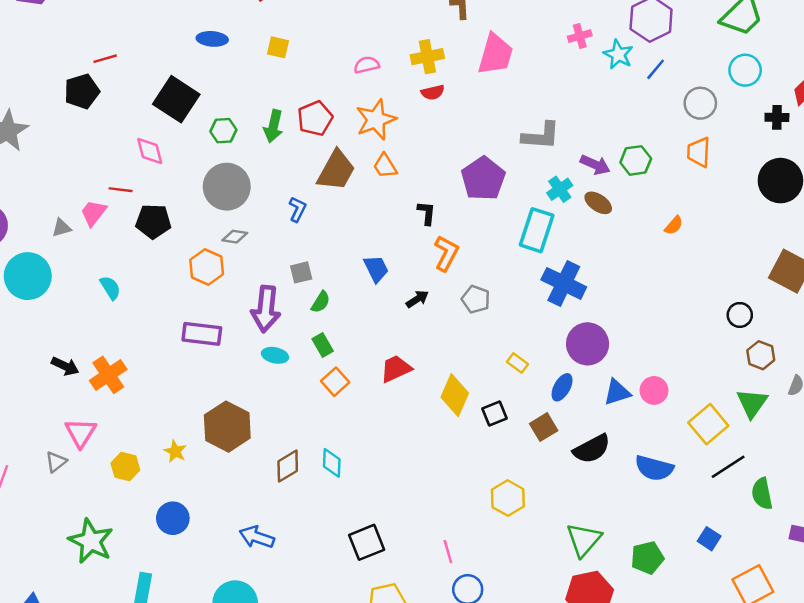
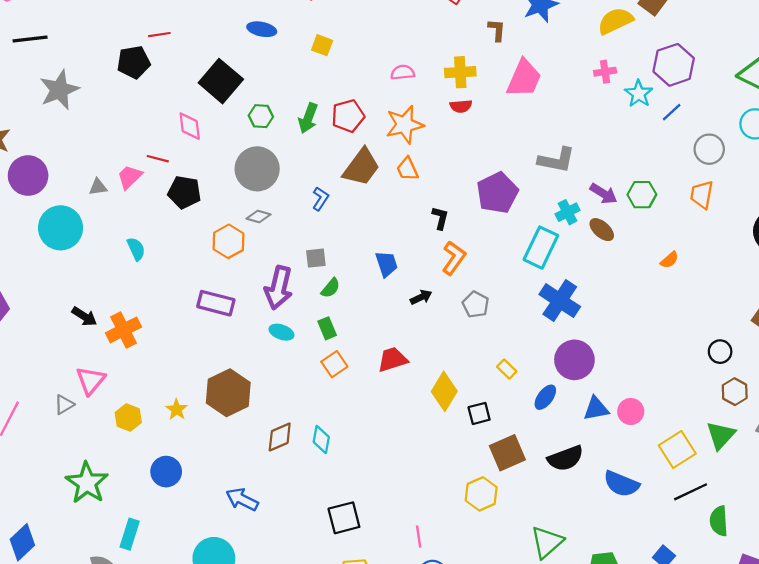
brown square: (544, 427) -> (507, 453), moved, size x1.4

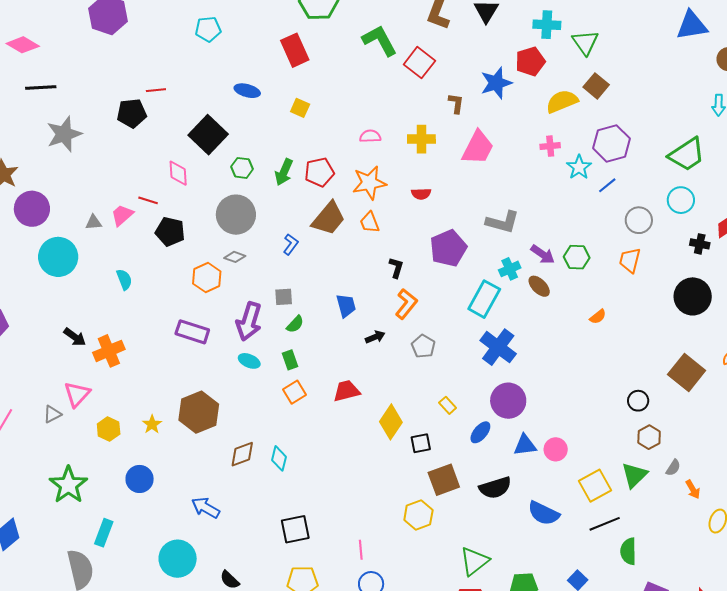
red semicircle: (461, 106) -> (421, 194), moved

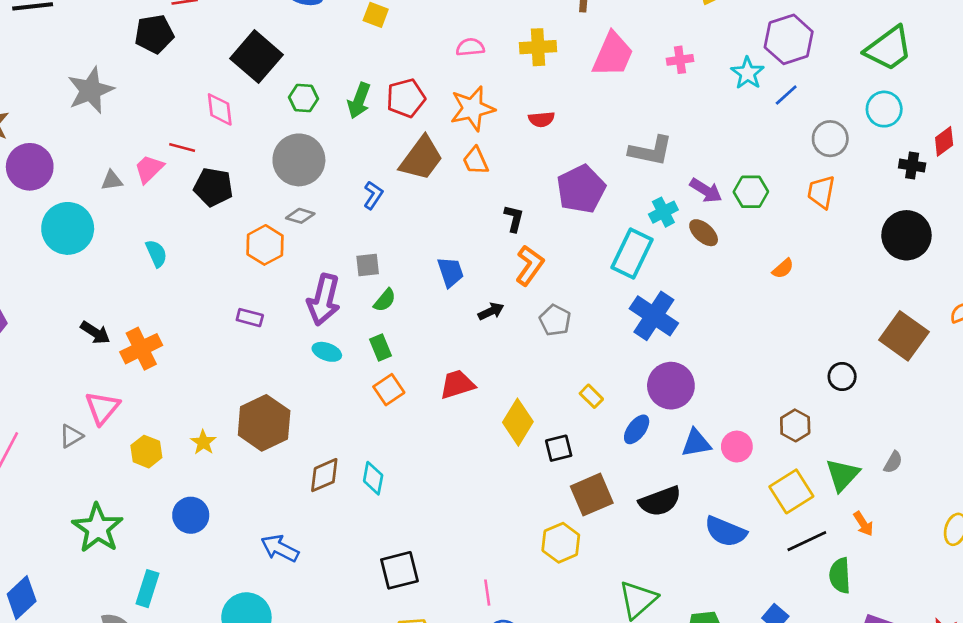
gray star: (64, 134) -> (91, 90), moved
pink cross: (550, 146) -> (680, 60), moved
purple rectangle: (192, 332) -> (250, 318), size x0.6
brown hexagon: (649, 437) -> (795, 425), moved
orange arrow: (693, 489) -> (863, 524), moved

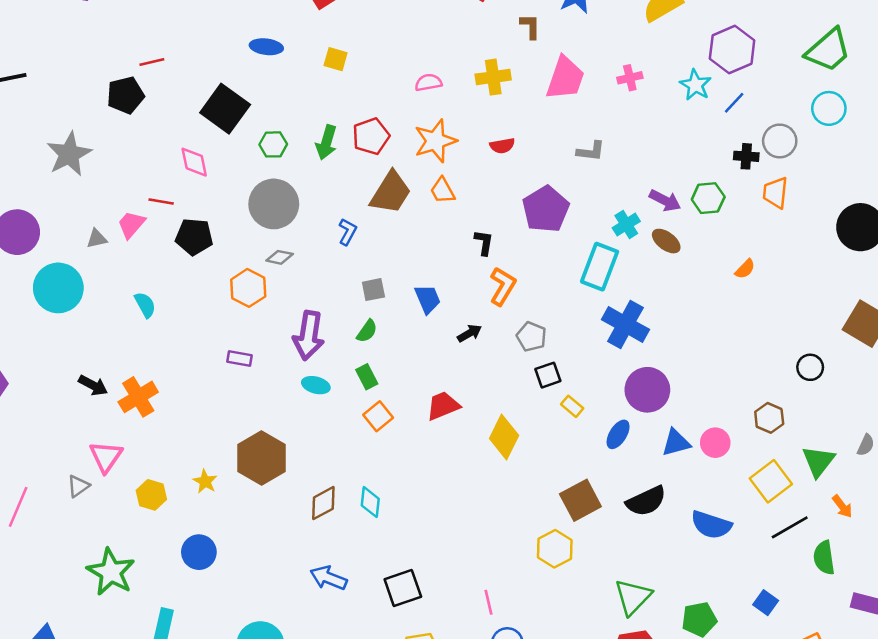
gray L-shape: (651, 151) -> (591, 151), moved, size x0.7
black cross: (912, 166) -> (746, 156), moved
gray square: (368, 265) -> (373, 290), moved
black square: (559, 448) -> (548, 375), moved
blue arrow: (280, 548) -> (328, 578), moved

